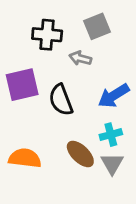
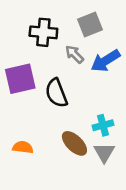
gray arrow: (80, 58) -> (74, 54), turned 30
blue arrow: (114, 96) -> (105, 61), moved
orange semicircle: (25, 158) -> (23, 147), size x0.7

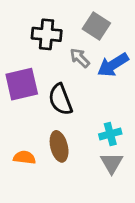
gray square: (90, 25) -> (96, 26), turned -35
brown ellipse: (74, 143) -> (59, 146), moved, turned 32

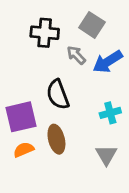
purple square: (22, 84) -> (21, 117), moved
cyan cross: (110, 134) -> (110, 113), moved
orange semicircle: (24, 157) -> (24, 150), turned -30

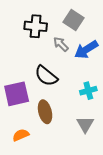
black semicircle: (58, 94) -> (46, 76), turned -30
orange semicircle: (24, 150) -> (21, 135), moved

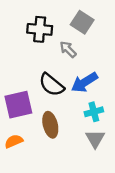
blue arrow: (86, 49) -> (84, 82), moved
cyan cross: (88, 91) -> (94, 112), moved
orange semicircle: (21, 135) -> (14, 141), moved

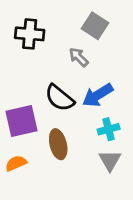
black cross: (40, 29) -> (30, 34), moved

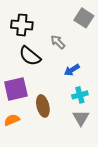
gray square: (95, 26) -> (84, 18), moved
blue arrow: (98, 95) -> (72, 70), size x0.7
black semicircle: (60, 98) -> (30, 56), moved

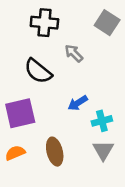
black cross: (22, 25) -> (44, 23), moved
blue arrow: (72, 70) -> (78, 103), moved
brown ellipse: (43, 106) -> (55, 152), moved

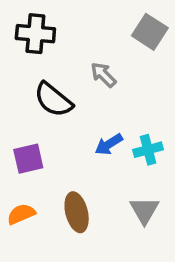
black cross: (44, 23) -> (35, 34), moved
purple square: (20, 113) -> (28, 159), size x0.7
cyan cross: (102, 121) -> (148, 150), moved

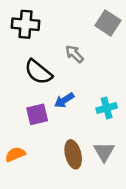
blue arrow: (109, 144) -> (64, 100), moved
purple square: (28, 159) -> (37, 114), moved
brown ellipse: (77, 212) -> (73, 154), moved

